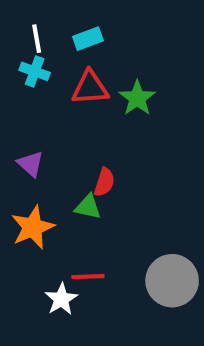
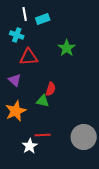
white line: (37, 39) -> (25, 14), moved
red triangle: (90, 88) -> (29, 57), moved

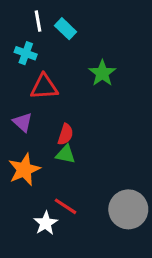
cyan rectangle: (43, 19) -> (66, 29), turned 64
red semicircle: (51, 89) -> (66, 134), moved
red line: (43, 135) -> (66, 206), turned 35

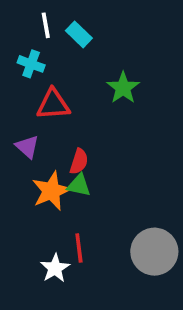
orange star: (24, 170) -> (51, 191), moved
red line: (66, 206) -> (79, 248), turned 50

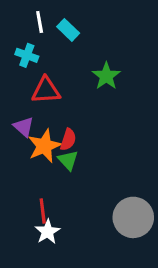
green triangle: (79, 185) -> (68, 160), turned 35
orange star: (51, 191) -> (44, 146), moved
red line: (79, 248) -> (43, 211), moved

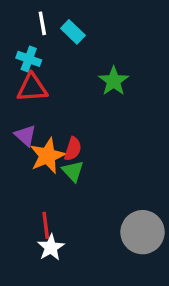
red triangle: (46, 90) -> (32, 88), moved

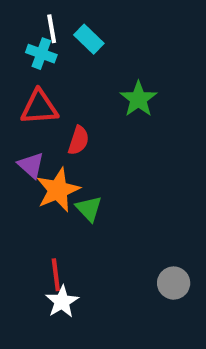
cyan cross: (29, 59) -> (41, 54), moved
red semicircle: (73, 149) -> (79, 140), moved
gray circle: (143, 232) -> (174, 283), size x0.6

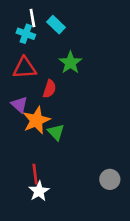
green star: (138, 99) -> (70, 63), moved

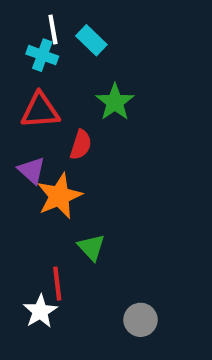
green triangle: (56, 132) -> (91, 247), moved
gray circle: (110, 179) -> (140, 320), moved
white star: (39, 191) -> (40, 311), moved

